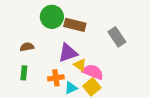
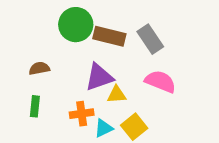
gray rectangle: (117, 37) -> (150, 39), moved
yellow triangle: (80, 65) -> (117, 95), turned -40
pink semicircle: (93, 72) -> (160, 81), moved

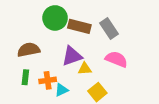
brown semicircle: (39, 68) -> (29, 50), size x1.5
orange cross: (82, 114) -> (48, 80), moved
cyan triangle: (103, 128) -> (61, 90), moved

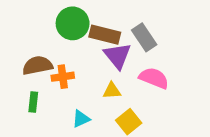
purple triangle: (72, 56) -> (117, 56), moved, turned -50
orange cross: (48, 80) -> (63, 77), moved

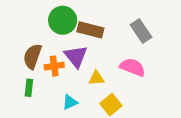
gray rectangle: (144, 37) -> (141, 31), moved
purple triangle: (117, 56) -> (76, 56), moved
brown semicircle: (37, 65) -> (32, 56), turned -60

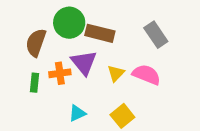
brown semicircle: (32, 56) -> (36, 43), moved
yellow triangle: (96, 78) -> (116, 73), moved, turned -42
green rectangle: (29, 88) -> (35, 83), moved

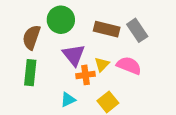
brown rectangle: (100, 33) -> (107, 29), moved
orange cross: (60, 73) -> (86, 75), moved
green rectangle: (35, 83) -> (30, 73), size x1.5

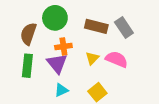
purple triangle: (74, 55) -> (57, 64), moved
orange cross: (86, 75) -> (63, 47), moved

